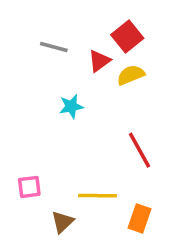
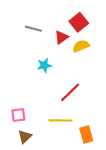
red line: (140, 150) -> (70, 92), moved, turned 75
orange rectangle: (140, 218) -> (86, 134), turned -35
brown triangle: (63, 222) -> (25, 137), moved

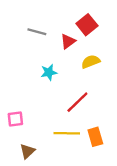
yellow semicircle: (81, 46) -> (91, 62), moved
pink square: (18, 115) -> (15, 119), moved
orange rectangle: (86, 134) -> (95, 137), moved

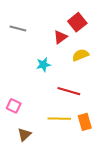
gray line: (37, 32) -> (18, 29), moved
red line: (77, 102) -> (69, 91), turned 60
pink square: (15, 119) -> (14, 106), turned 32

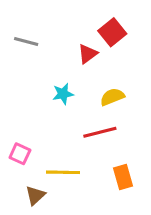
yellow semicircle: (80, 55) -> (112, 97), moved
red line: (69, 91) -> (100, 132), turned -30
yellow line: (59, 119) -> (63, 172), moved

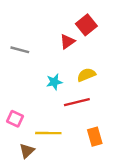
gray line: (26, 41) -> (20, 50), moved
cyan star: (63, 94) -> (54, 82), moved

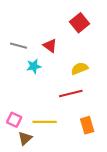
red triangle: (67, 42) -> (50, 46), moved, turned -48
cyan star: (54, 82) -> (34, 66), moved
pink square: (15, 119) -> (14, 120), moved

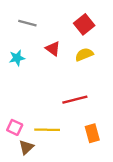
gray line: (18, 46) -> (27, 23), moved
cyan star: (34, 66) -> (17, 58), moved
yellow semicircle: (80, 68) -> (84, 54), moved

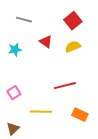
pink square: (15, 127) -> (14, 93), moved, turned 32
orange rectangle: (92, 133) -> (80, 115), turned -49
brown triangle: (26, 147) -> (13, 129), moved

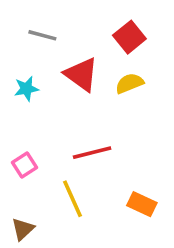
red triangle: (46, 42) -> (81, 74), size x1.5
red line: (65, 86) -> (92, 153), moved
yellow line: (41, 112) -> (73, 199), turned 65

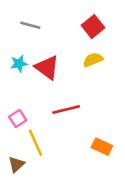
red triangle: (81, 74) -> (47, 67), moved
yellow line: (73, 199) -> (36, 143), moved

